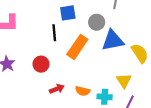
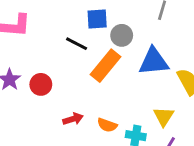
gray circle: (97, 22) -> (122, 35), moved
black line: (54, 33) -> (77, 44), turned -63
red circle: (41, 64) -> (41, 84), moved

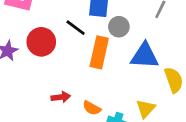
orange rectangle: (106, 66) -> (99, 52), turned -36
red circle: (41, 84) -> (41, 42), moved, size x1.4

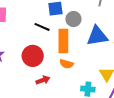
red circle: (41, 42) -> (33, 56), moved
orange semicircle: (92, 108) -> (67, 64), moved

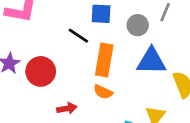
gray circle: (73, 19) -> (138, 25), moved
red circle: (33, 56) -> (41, 71), moved

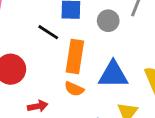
blue triangle: (151, 61) -> (113, 75), moved

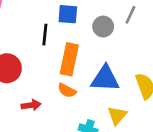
black line: (48, 32) -> (45, 35), turned 60

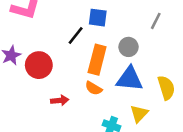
gray circle: (103, 27) -> (128, 47), moved
black line: (45, 35) -> (76, 36), turned 30

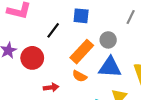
black line: (76, 36) -> (53, 30), moved
orange rectangle: (97, 60) -> (82, 52), turned 30

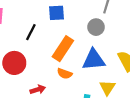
gray circle: (108, 40) -> (96, 27), moved

